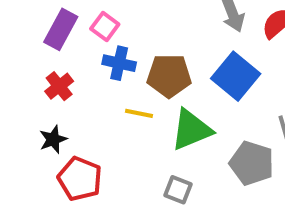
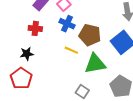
red cross: (59, 86) -> (35, 28), turned 32
red pentagon: (80, 179) -> (21, 78), moved

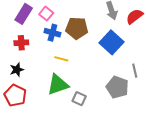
brown pentagon: (90, 35) -> (77, 28), moved
green triangle: (95, 64) -> (58, 85), moved

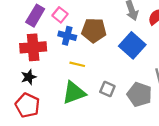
red cross: (21, 43) -> (33, 47), size x1.6
gray square: (79, 99) -> (107, 89), moved

